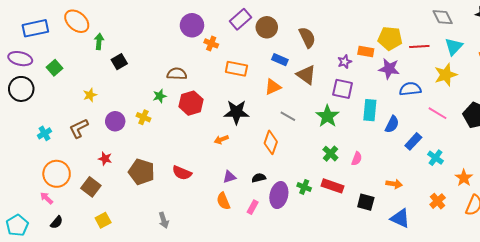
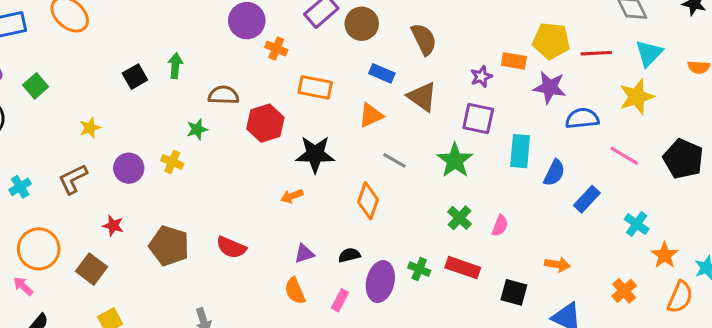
green arrow: (99, 41) -> (175, 66), moved
red hexagon: (191, 103) -> (265, 123), moved
cyan cross: (436, 158) -> (637, 224), moved

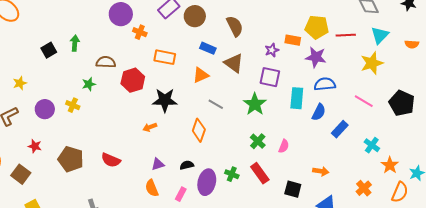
blue semicircle: (582, 118) -> (325, 84), moved
red rectangle: (463, 268) -> (260, 173), turned 35

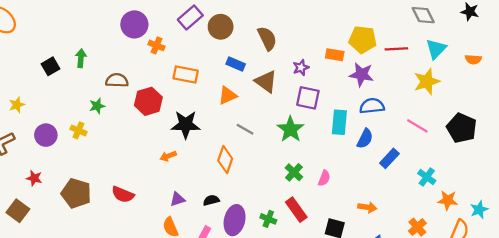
purple star: (272, 50) -> (301, 68), moved
orange star: (390, 165) -> (448, 200), turned -30
green cross: (232, 174) -> (268, 219), moved

